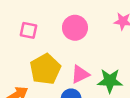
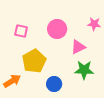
pink triangle: (80, 74) -> (78, 47), moved

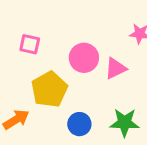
pink circle: (57, 29) -> (84, 58), moved
green star: (84, 70) -> (125, 123), moved

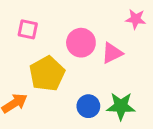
blue circle: (79, 124) -> (88, 106), moved

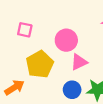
pink triangle: (112, 53) -> (79, 62), moved

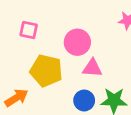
pink triangle: (79, 62) -> (92, 68), turned 30
yellow pentagon: (40, 64) -> (46, 71), turned -30

